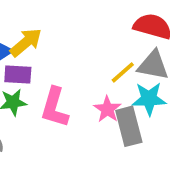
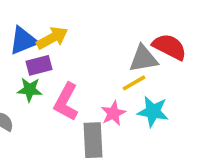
gray triangle: (153, 65) -> (143, 59), moved, turned -32
purple rectangle: (18, 75) -> (39, 65), turned -30
gray rectangle: (129, 126) -> (93, 140), moved

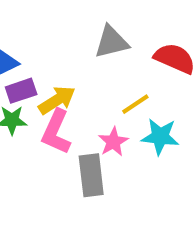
yellow arrow: (52, 38) -> (57, 100), moved
gray triangle: (143, 59) -> (111, 42), moved

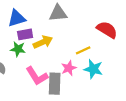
gray triangle: (111, 42) -> (58, 13), moved
pink L-shape: (56, 132) -> (37, 76), moved, turned -65

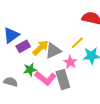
gray triangle: (58, 13) -> (53, 51), moved
green star: (18, 49) -> (30, 70), moved

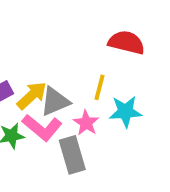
yellow line: (77, 43) -> (99, 87), turned -32
pink L-shape: (46, 78) -> (42, 128), moved

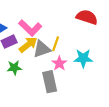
yellow line: (99, 87) -> (56, 44), moved
pink L-shape: (42, 128) -> (30, 28), moved

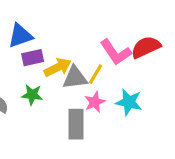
red semicircle: (87, 17) -> (146, 47), turned -55
pink L-shape: (30, 28) -> (116, 52), moved

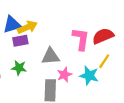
pink L-shape: (116, 52) -> (81, 39), turned -140
yellow arrow: (58, 67) -> (27, 27), moved
yellow line: (96, 74) -> (104, 61), moved

